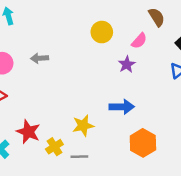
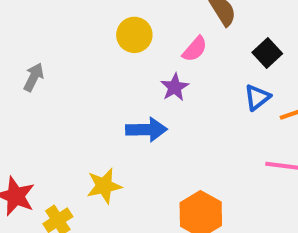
gray arrow: (40, 58) -> (34, 77), turned 119
blue arrow: (122, 107) -> (146, 130), moved

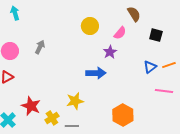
black square: (267, 53) -> (156, 35), turned -32
blue triangle: (257, 97) -> (150, 67), moved

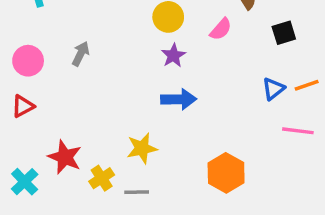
black square: (156, 35) -> (284, 33), turned -32
purple star: (110, 52) -> (173, 55), moved

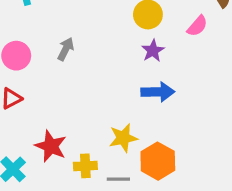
orange hexagon: (226, 173) -> (158, 161), moved
yellow cross: (102, 178) -> (85, 166), turned 30

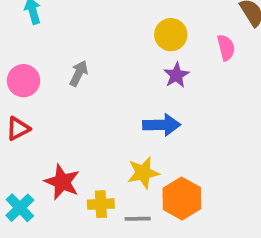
pink semicircle: (197, 26) -> (226, 48), turned -55
blue arrow: (158, 92) -> (162, 125), moved

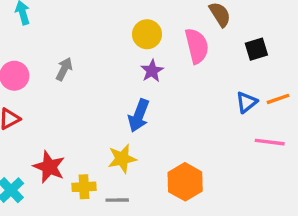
pink semicircle: (226, 48) -> (197, 46), size x1.5
blue arrow: (162, 125) -> (139, 116), turned 112
orange hexagon: (182, 199) -> (185, 182), moved

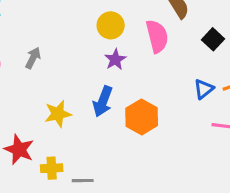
black square: (256, 49) -> (213, 39), turned -30
yellow star: (122, 159) -> (58, 114), moved
orange hexagon: (185, 182) -> (142, 117), moved

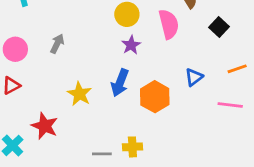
blue triangle: (204, 89) -> (194, 77), moved
yellow star: (58, 114) -> (79, 94), turned -30
yellow cross: (52, 168) -> (132, 147), moved

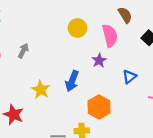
purple star: (131, 45) -> (99, 60), moved
orange hexagon: (155, 97) -> (99, 107), moved

